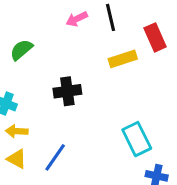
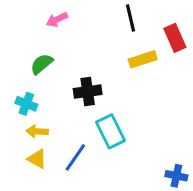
pink arrow: (77, 19) -> (57, 20), moved
green semicircle: (21, 50) -> (42, 64), moved
cyan rectangle: (137, 139) -> (111, 131), moved

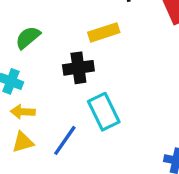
yellow rectangle: (143, 59) -> (104, 32), moved
yellow triangle: (37, 159) -> (23, 142), turned -45

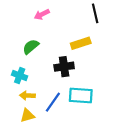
cyan rectangle: (104, 112) -> (81, 96), turned -60
blue line: (65, 140) -> (53, 102), moved

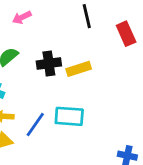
yellow rectangle: (81, 43) -> (79, 69), moved
black cross: (64, 67) -> (49, 63), moved

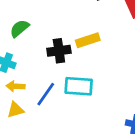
black cross: (49, 63) -> (59, 51), moved

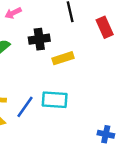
black cross: (59, 51) -> (39, 39), moved

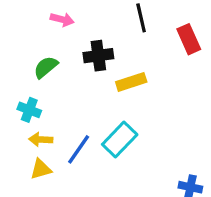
pink arrow: (13, 13) -> (62, 19), turned -140
cyan rectangle: (55, 100) -> (120, 139), turned -50

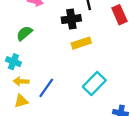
black cross: (98, 56) -> (71, 19), moved
cyan rectangle: (120, 139) -> (94, 84), moved

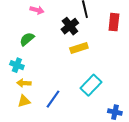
red rectangle: (119, 15) -> (114, 22), turned 30
black cross: (71, 19) -> (70, 26), turned -30
blue line: (46, 88) -> (53, 99), moved

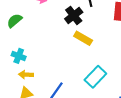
green semicircle: (27, 39) -> (15, 21), moved
yellow rectangle: (79, 48) -> (83, 38), turned 48

